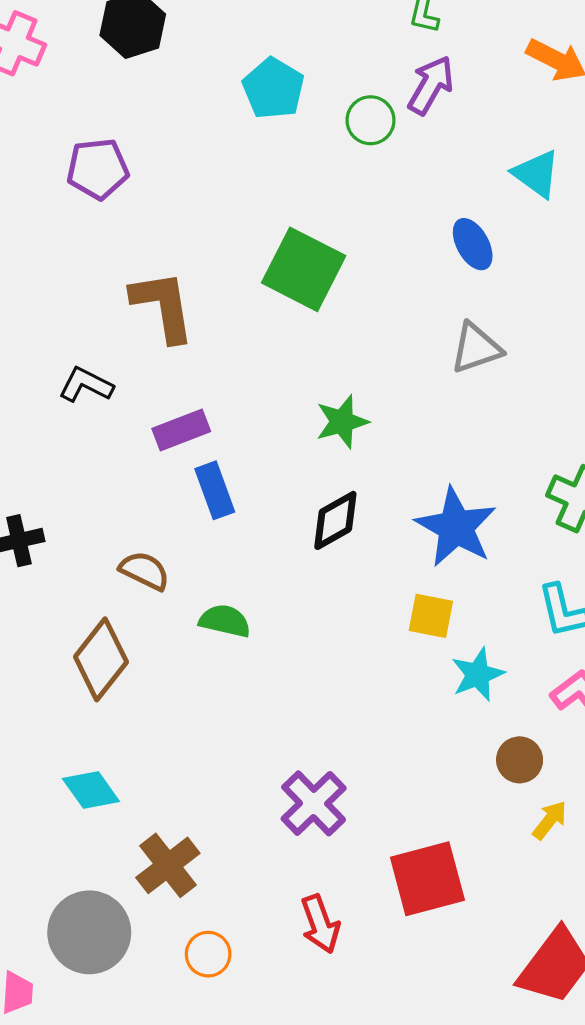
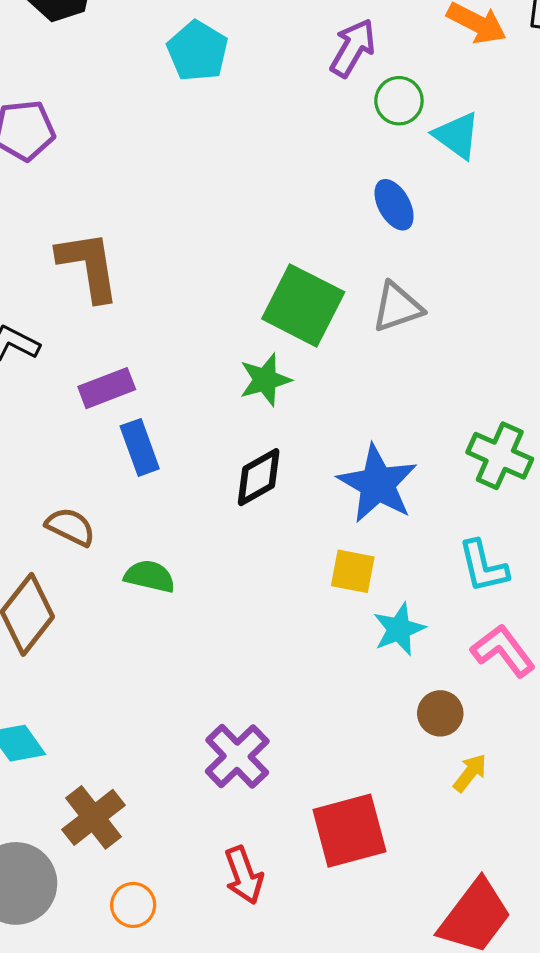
green circle: (371, 120) -> (399, 101), moved
green square: (304, 269) -> (303, 305), moved

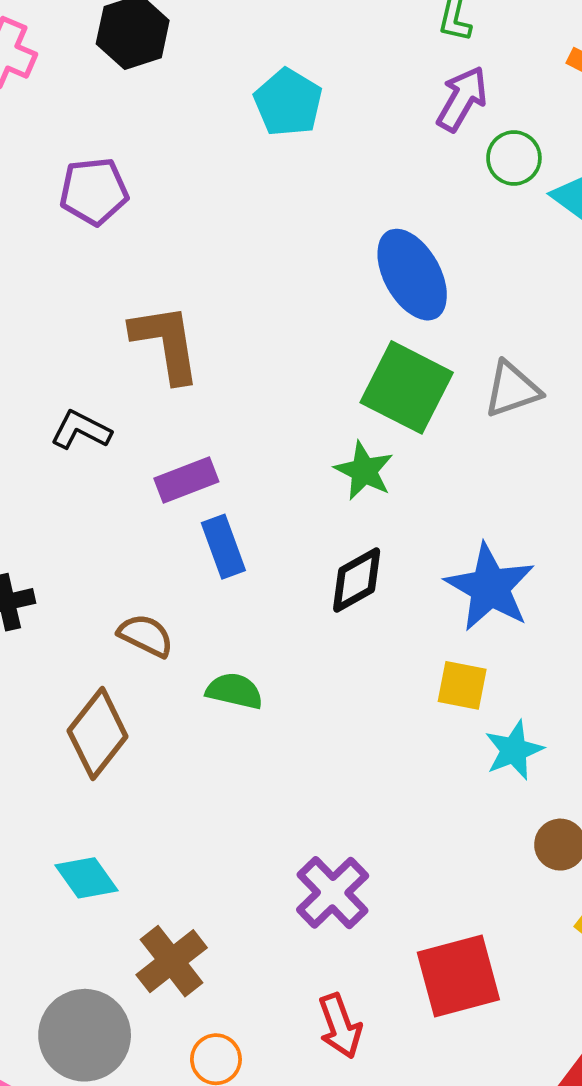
blue ellipse: (394, 205) -> (412, 275), moved, size x1.6
green star: (265, 380) -> (364, 471), turned -30

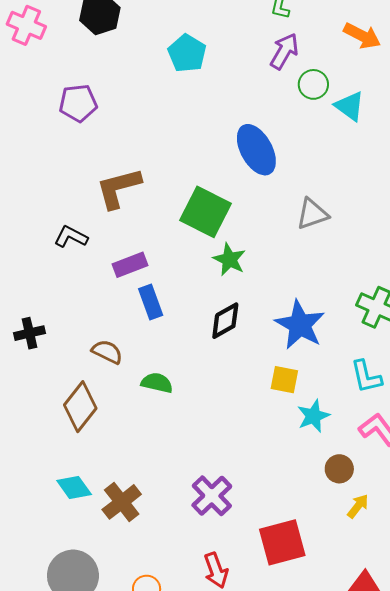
brown L-shape: (166, 343) -> (119, 188), turned -96
green square: (407, 387) -> (206, 212), moved
brown cross: (172, 961) -> (122, 502), moved

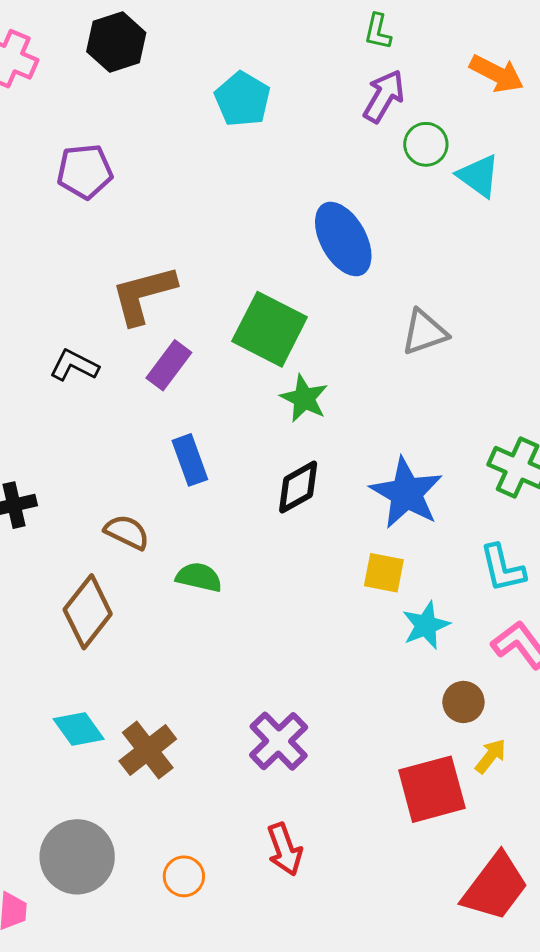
purple rectangle: (130, 265) -> (169, 365), moved, turned -32
red square: (282, 542) -> (432, 789), moved

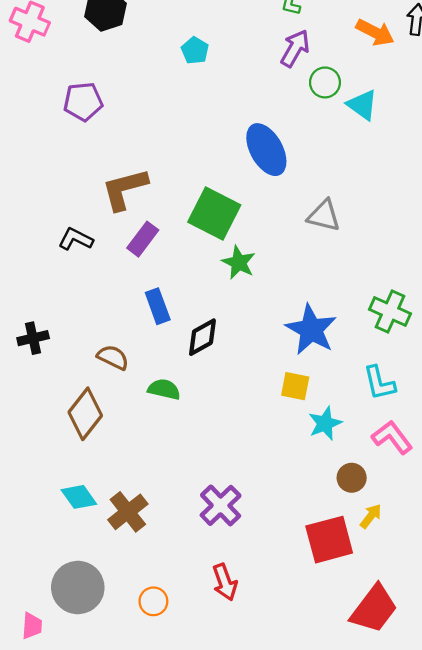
cyan pentagon: (243, 99) -> (195, 50), size x0.7
gray triangle: (424, 332) -> (324, 216), turned 33
black diamond: (298, 487) -> (202, 337), moved

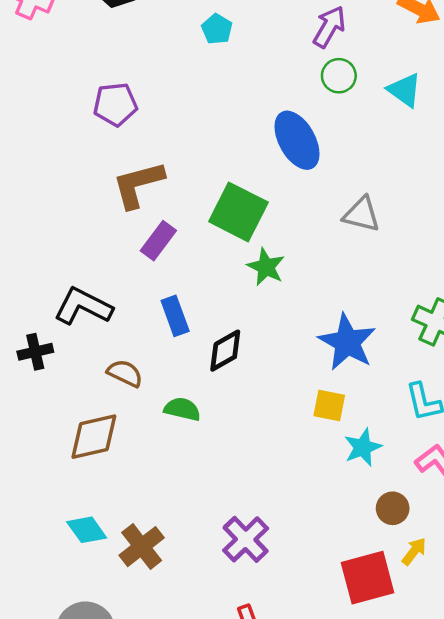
green circle: (325, 82) -> (339, 76), moved
purple pentagon: (83, 102) -> (115, 104), moved
black L-shape: (76, 239) -> (83, 306), moved, size x1.5
brown diamond: (85, 414) -> (94, 437), turned 39

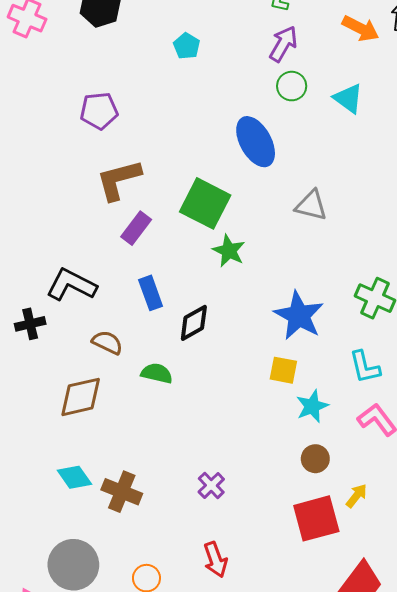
brown circle: (393, 508) -> (315, 459), moved
purple cross: (246, 539) -> (211, 485), size x0.7
brown cross: (142, 547) -> (122, 492), turned -30

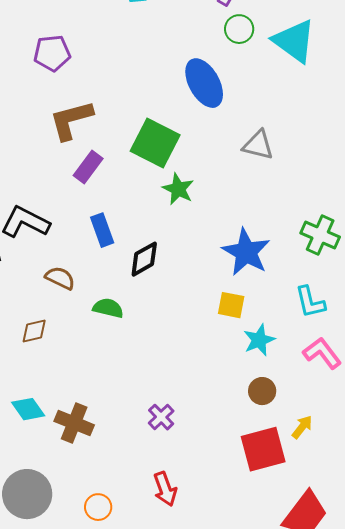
cyan triangle: (348, 98) -> (294, 41), size x1.5
brown diamond: (81, 397) -> (34, 331), size x0.6

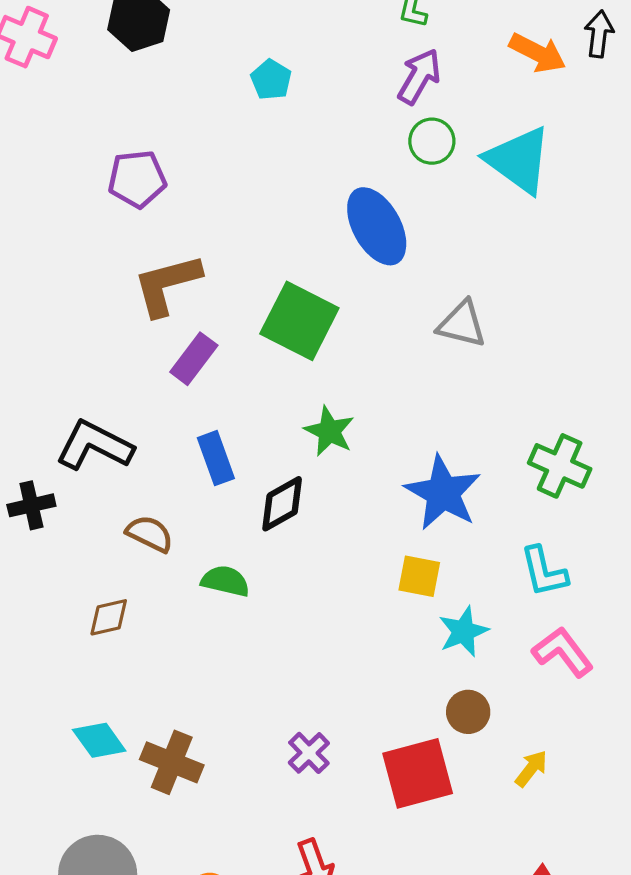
green star: (178, 189) -> (329, 431), moved
red square: (263, 449) -> (418, 773), moved

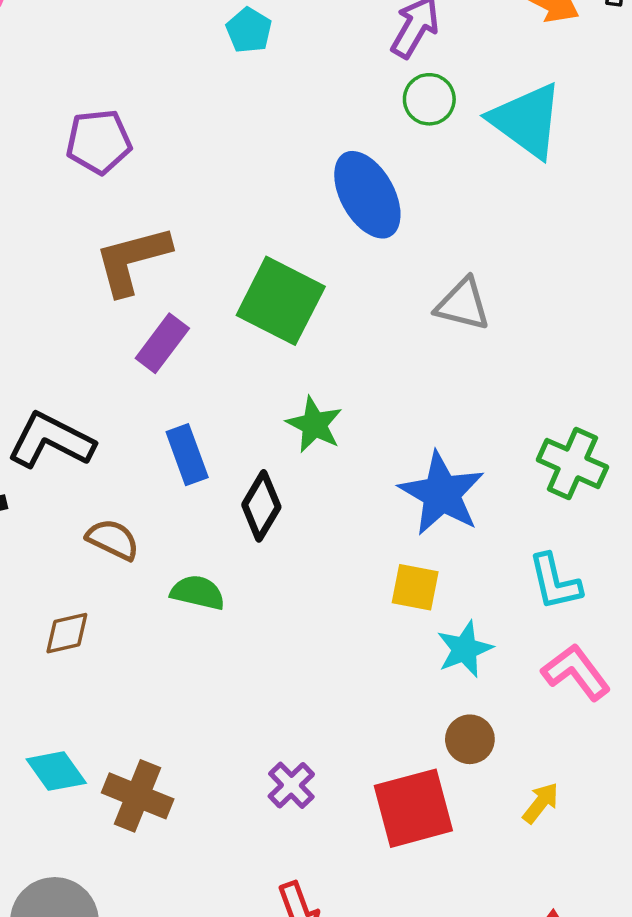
black diamond: (282, 504) -> (261, 506), turned -30

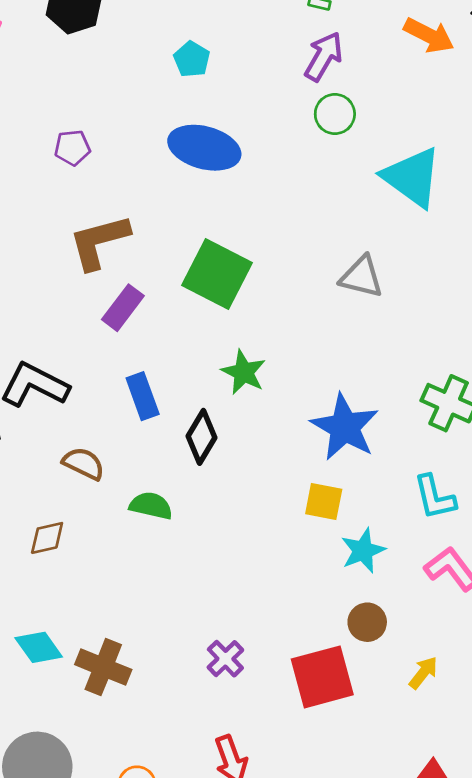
cyan triangle: (526, 120) -> (412, 177), moved
purple pentagon: (99, 142) -> (72, 148), size x0.7
blue ellipse: (367, 195) -> (204, 148), moved, turned -46

